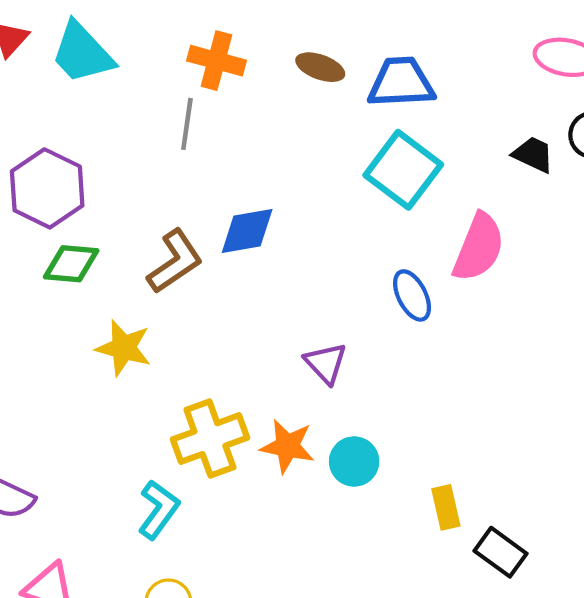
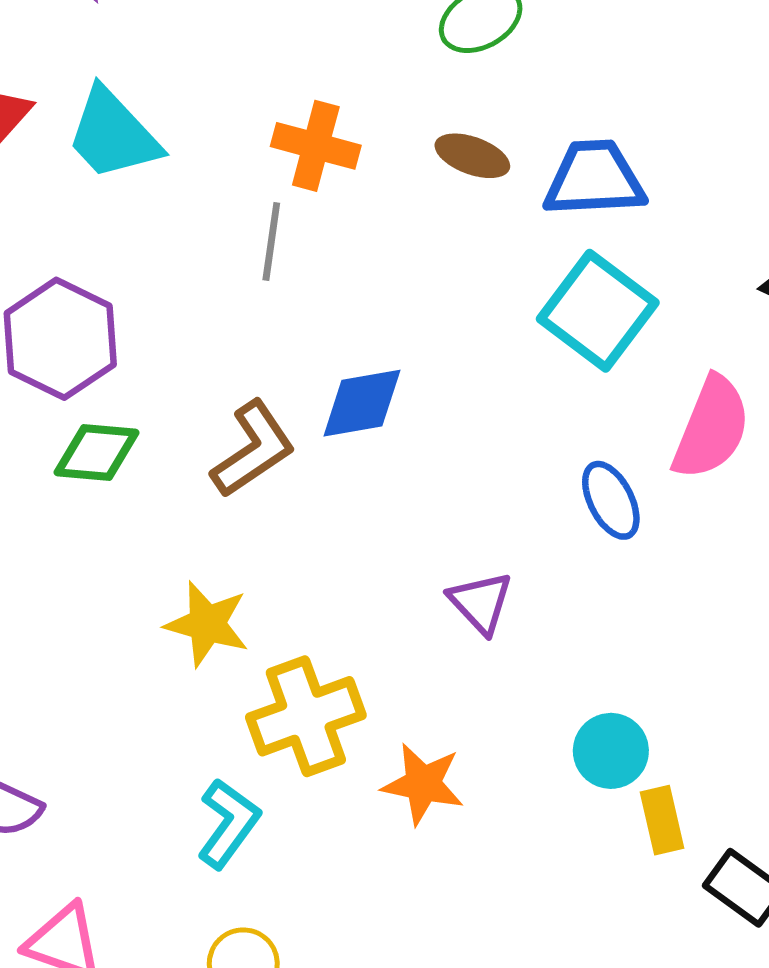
yellow star: (124, 348) -> (207, 624), moved
orange star: (287, 446) -> (423, 784), moved
cyan circle: (354, 461) -> (611, 751), moved

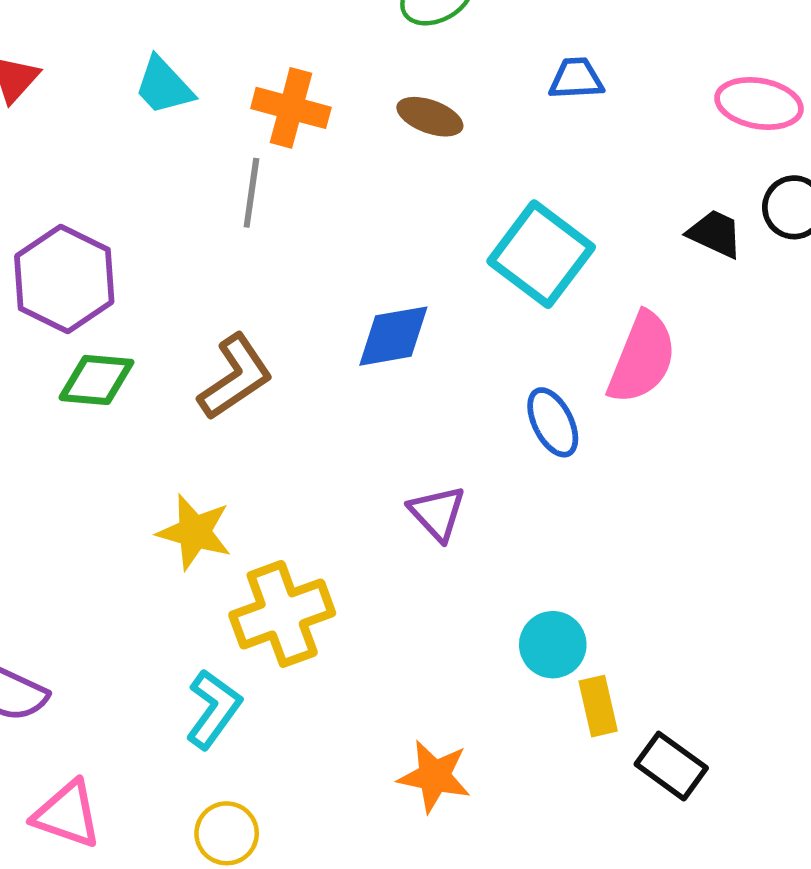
cyan trapezoid: (113, 134) -> (164, 86), moved, size x0.7
blue trapezoid: (594, 179) -> (576, 79), moved, size x0.6
blue diamond: (362, 403) -> (393, 336), moved
orange star: (423, 784) -> (434, 776), moved

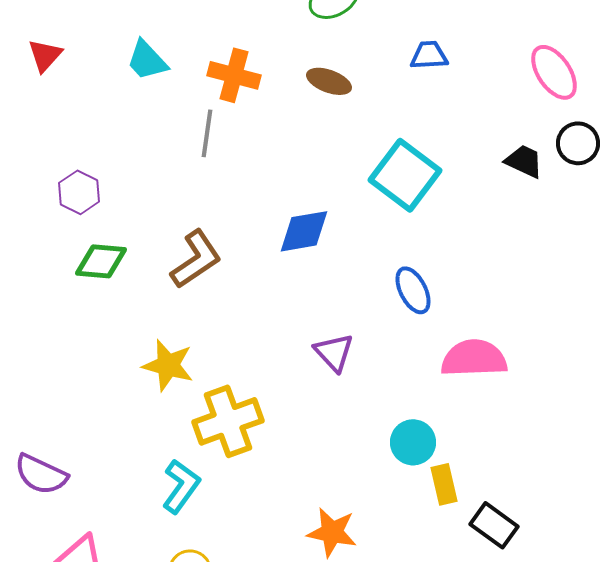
pink ellipse: (759, 103) -> (554, 72), turned 46
purple hexagon: (64, 279) -> (79, 192), size x0.6
pink semicircle: (642, 358) -> (474, 358), moved, turned -114

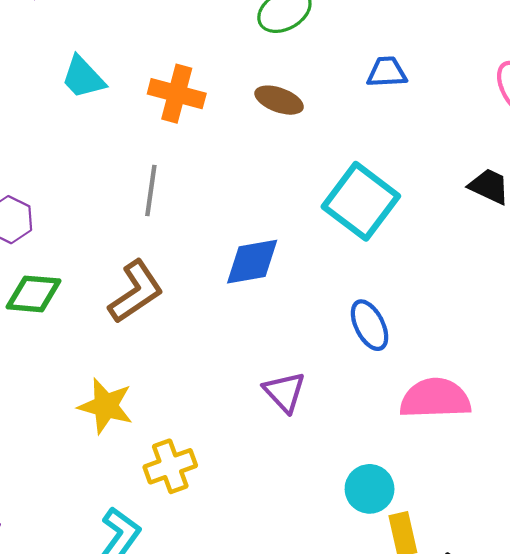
gray line: (207, 133) -> (151, 191), moved
yellow cross: (228, 421) -> (170, 466), size x0.7

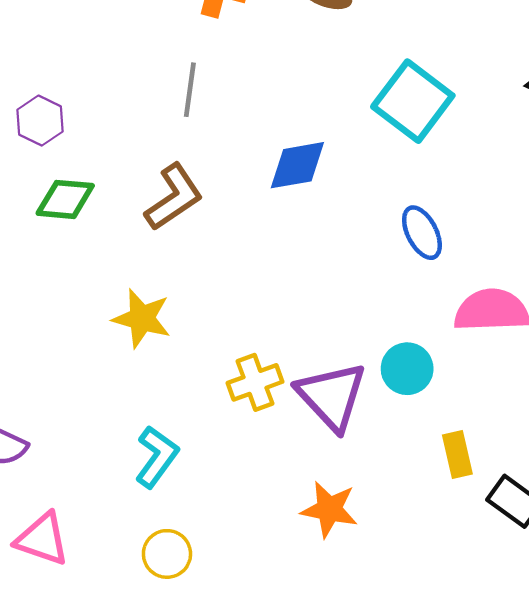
purple triangle: (284, 392) -> (332, 396), moved, size x1.6
yellow cross: (170, 466) -> (255, 382), moved
cyan circle: (370, 489) -> (407, 369), moved

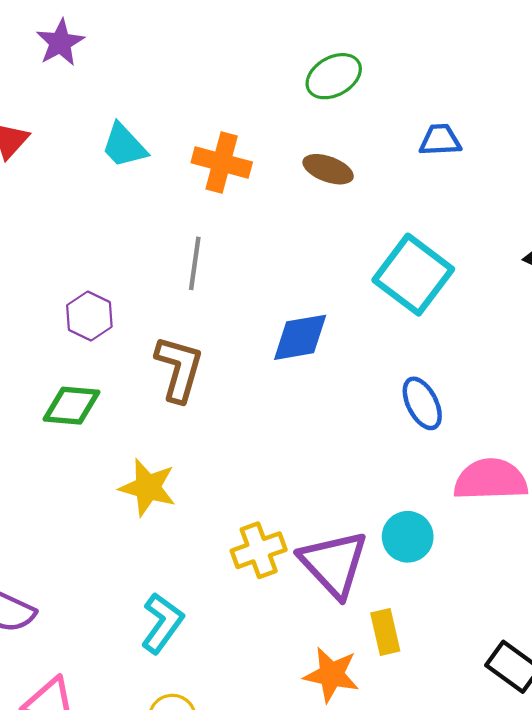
purple hexagon: (40, 121) -> (89, 316), moved
brown L-shape: (174, 197) -> (179, 369), turned -40
green diamond: (65, 199) -> (71, 406), moved
yellow rectangle: (457, 454) -> (385, 632), moved

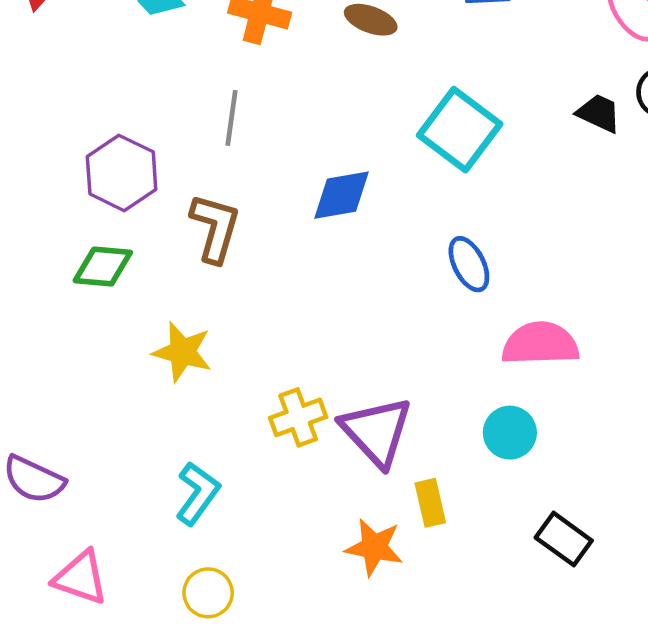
purple hexagon: (89, 316) -> (122, 173), size x1.5
cyan circle: (408, 537) -> (510, 433), moved

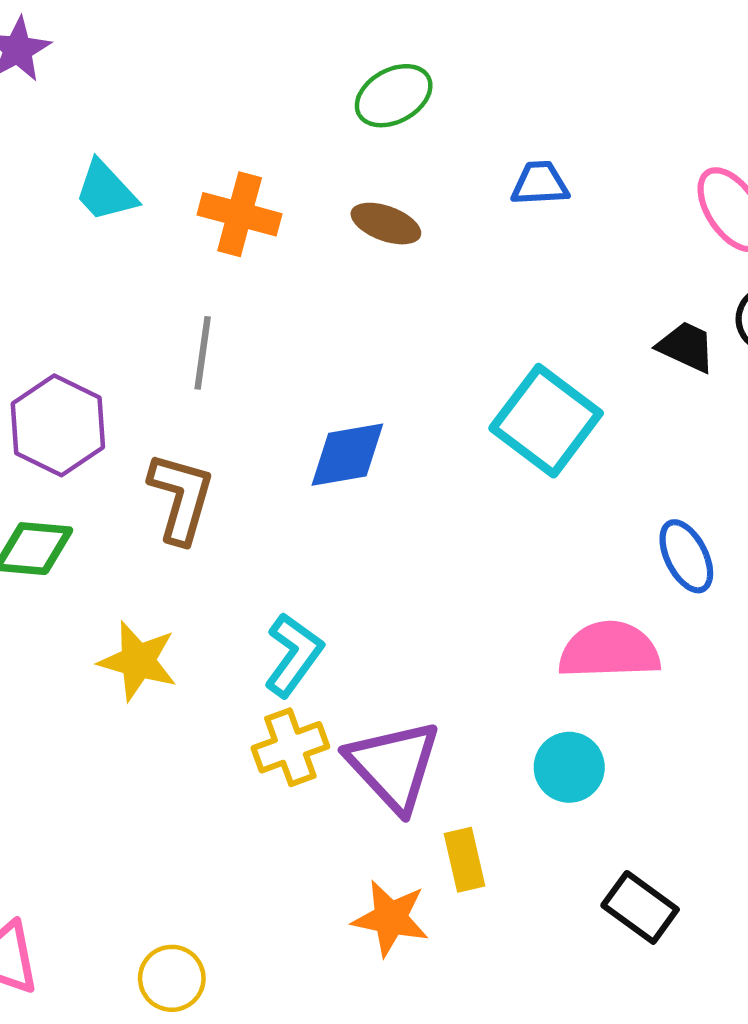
cyan square: (460, 130) -> (546, 421), moved
blue ellipse: (469, 264) -> (686, 556), moved
cyan L-shape: (198, 493) -> (293, 655), moved

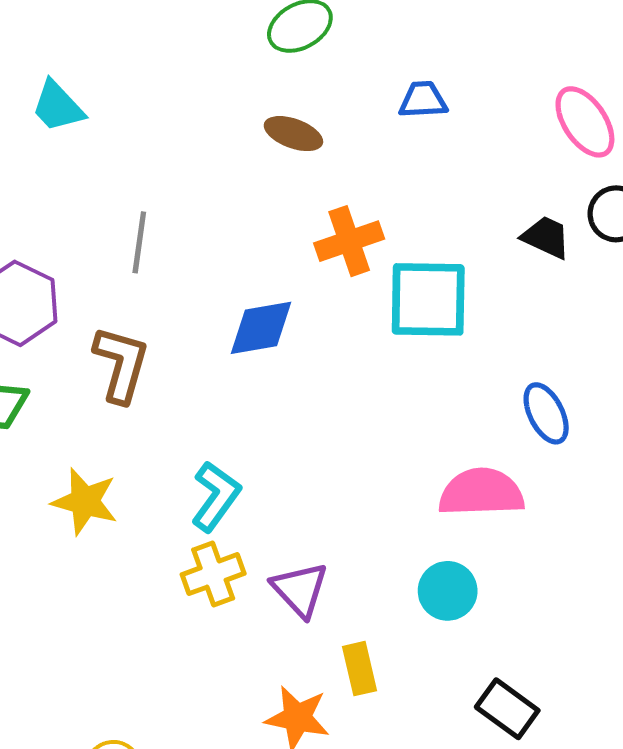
orange cross: (240, 214) -> (349, 241), moved, turned -34
cyan square: (546, 421) -> (428, 299), turned -36
purple triangle: (394, 766) -> (300, 590), size x0.7

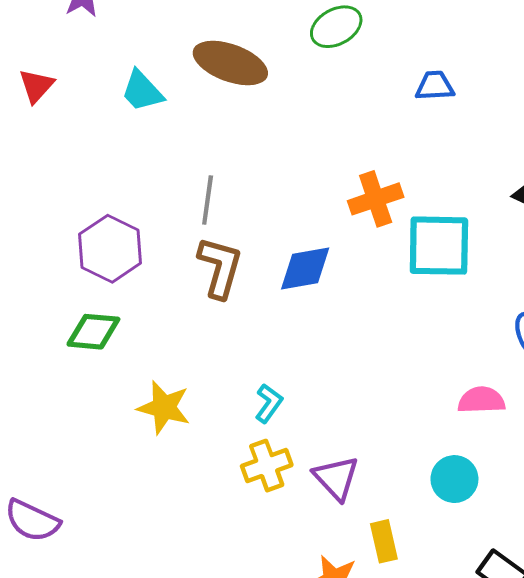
brown ellipse: (293, 134) -> (230, 63), moved, size x1.6
brown L-shape: (121, 364) -> (220, 267), moved
pink semicircle: (481, 492) -> (481, 400), size x0.7
cyan L-shape: (216, 496) -> (269, 403), size x0.7

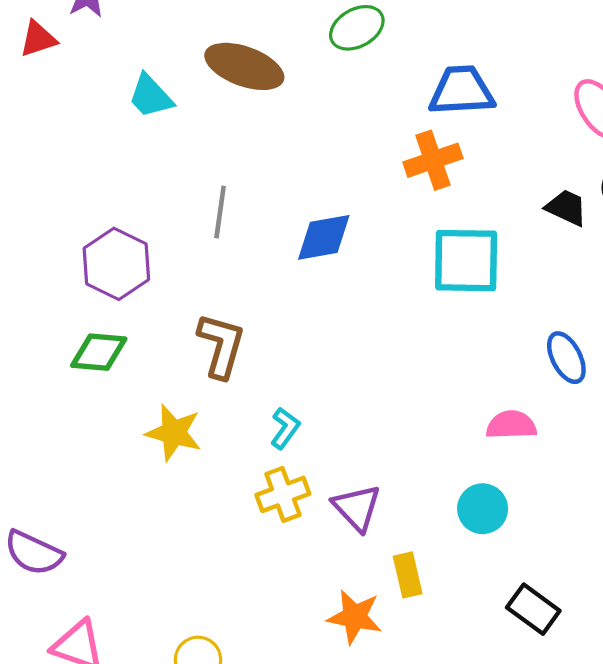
red triangle: (36, 86) -> (38, 39), moved, turned 30
blue trapezoid: (435, 86) -> (462, 91), size x1.6
orange cross: (376, 199) -> (433, 160), moved
brown L-shape: (220, 267) -> (221, 345), moved
blue diamond: (305, 268) -> (324, 237), moved

